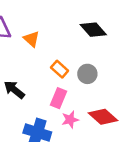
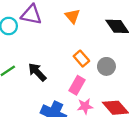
orange triangle: (31, 39) -> (72, 16), moved

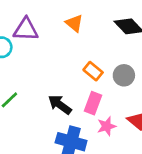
black arrow: (37, 72) -> (60, 105), moved

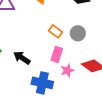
black arrow: (60, 105) -> (22, 58), moved

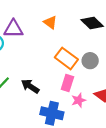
orange rectangle: (55, 31) -> (66, 58), size x1.5

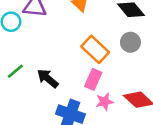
gray circle: (90, 61) -> (130, 42), moved

